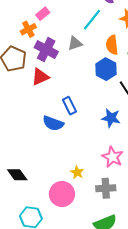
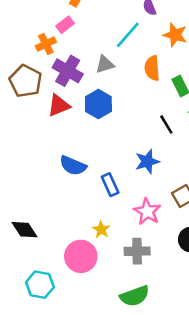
blue hexagon: (106, 69) -> (98, 104), moved
blue rectangle: (69, 106) -> (110, 185), moved
blue star: (111, 118) -> (147, 162), turned -30

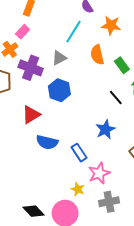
red triangle: (59, 105) -> (31, 115), moved
pink star: (147, 211) -> (99, 173), moved, turned 30
black diamond: (24, 230) -> (33, 211), moved

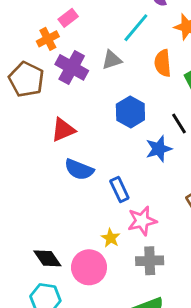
blue hexagon: (59, 90) -> (130, 112), moved
blue star: (105, 129) -> (159, 149), moved

